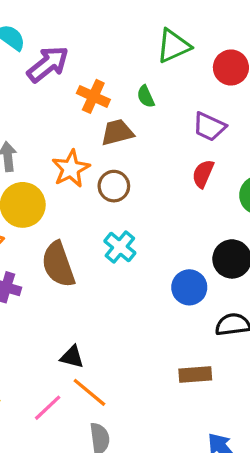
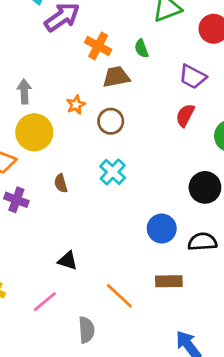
orange star: (71, 169) -> (76, 105), size x0.6
brown semicircle: (58, 264) -> (61, 183), size x0.5
blue circle: (189, 287) -> (162, 229), moved
orange line: (89, 392) -> (119, 296), moved

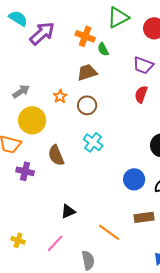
orange cross: (98, 46) -> (85, 36), moved
gray arrow: (24, 92) -> (21, 91), turned 66
brown semicircle: (61, 183) -> (56, 155), size x1.5
black triangle: (68, 261) -> (68, 211), turned -35

